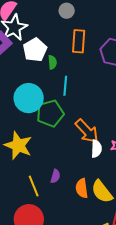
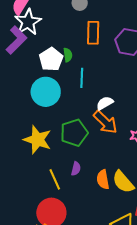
white pentagon: (35, 50) -> (51, 59), moved
green pentagon: (50, 113) -> (74, 133), moved
white semicircle: (96, 149) -> (105, 103), moved, turned -120

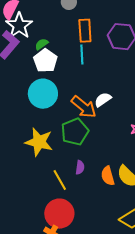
green semicircle: (68, 55) -> (42, 44), moved, turned -112
cyan line: (82, 78) -> (82, 54), moved
orange arrow: (105, 122) -> (84, 107), moved

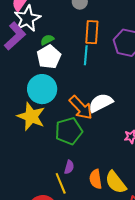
white semicircle: (103, 100) -> (101, 103), size x1.4
yellow star: (39, 142) -> (31, 116), moved
yellow line: (60, 180) -> (61, 183), moved

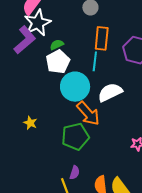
cyan circle: (42, 89) -> (75, 87), moved
white semicircle: (101, 103) -> (110, 92), moved
yellow star: (31, 116) -> (30, 123), moved, size x0.5

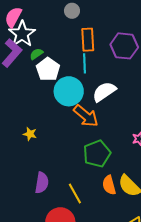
green semicircle: (57, 45) -> (36, 54), moved
green pentagon: (75, 137) -> (97, 154), moved
purple semicircle: (75, 173) -> (42, 183), moved, size x1.5

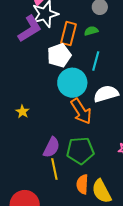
orange rectangle: (88, 40) -> (69, 34), moved
green semicircle: (36, 54) -> (91, 31), moved
purple semicircle: (42, 183) -> (52, 147), moved
yellow line: (75, 194) -> (54, 169), moved

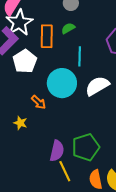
white pentagon: (59, 55) -> (25, 61), moved
orange arrow: (81, 111) -> (39, 102), moved, size x0.6

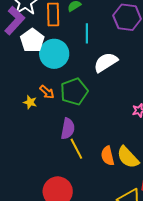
cyan circle: (62, 83) -> (54, 54), moved
orange arrow: (39, 102) -> (47, 92), moved
green pentagon: (86, 147) -> (74, 92), moved

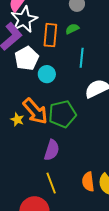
cyan circle: (54, 54) -> (47, 74), size x0.6
orange arrow: (47, 92) -> (35, 111), size x1.8
yellow line: (76, 149) -> (51, 183), moved

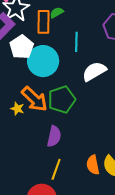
green semicircle: (72, 29) -> (57, 13), moved
cyan circle: (47, 74) -> (43, 61), size x1.8
yellow line: (51, 183) -> (56, 169), turned 45

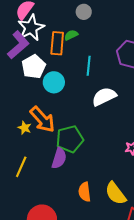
cyan circle: (43, 61) -> (54, 82), size x0.7
green pentagon: (62, 99) -> (70, 139), moved
orange semicircle: (93, 165) -> (85, 192), moved
yellow line: (56, 169) -> (21, 167), moved

